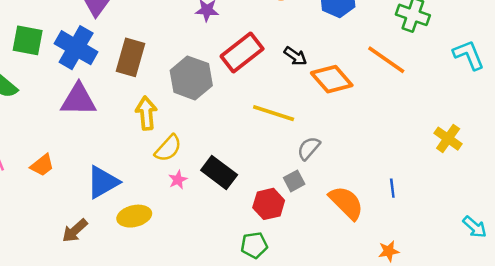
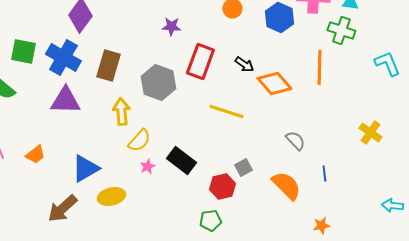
red rectangle: (242, 53) -> (200, 62), turned -32
orange line: (386, 60) -> (319, 68), turned 56
gray semicircle: (309, 148) -> (295, 140), moved, turned 95
cyan arrow: (475, 227) -> (392, 206), turned 145
brown arrow: (75, 231) -> (62, 208), size x1.4

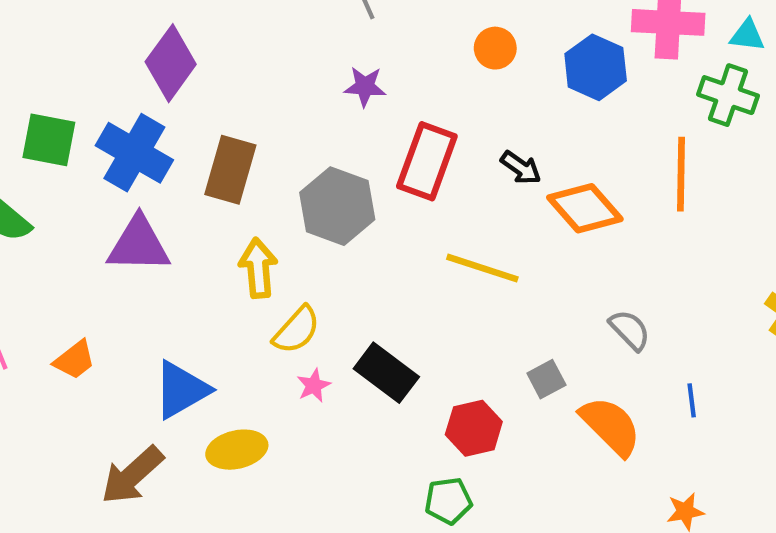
gray square: (243, 168) -> (546, 379), moved

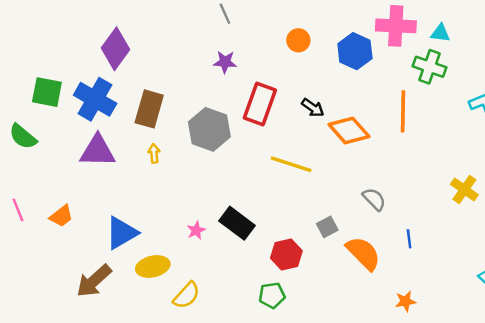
yellow arrow: (258, 268) -> (154, 153), moved, size x0.6
yellow semicircle: (297, 330) -> (186, 295), moved

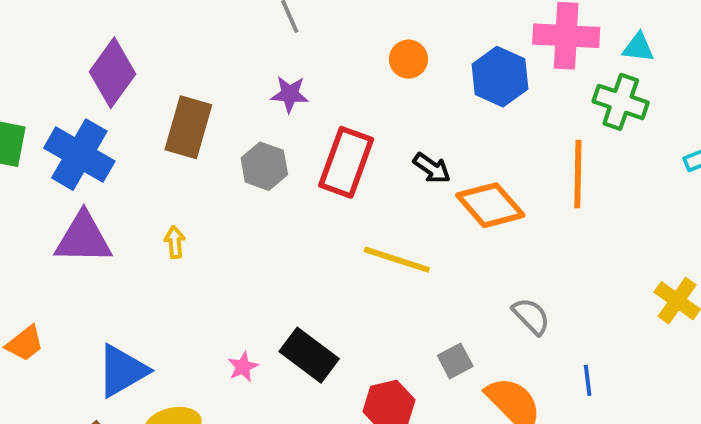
brown rectangle: (149, 109) -> (188, 127), moved
gray hexagon: (209, 129) -> (264, 166), moved, size x0.7

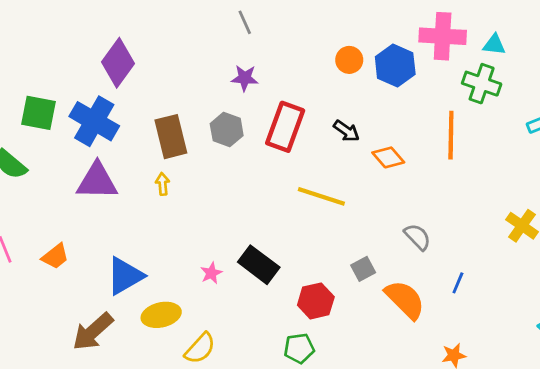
orange circle: (408, 59) -> (349, 60), moved
brown rectangle: (188, 127) -> (171, 137), moved, turned -30
orange diamond: (490, 205) -> (388, 157), size x0.7
blue line: (588, 380) -> (458, 283), turned 30

